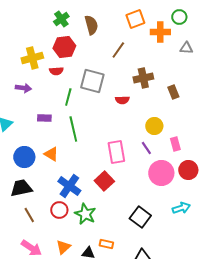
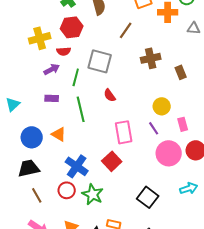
purple arrow: (23, 88) -> (52, 69), moved, turned -35
red semicircle: (122, 100) -> (110, 95), moved, turned 56

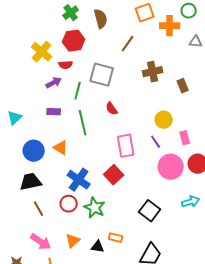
yellow cross: (40, 38) -> (42, 52), turned -35

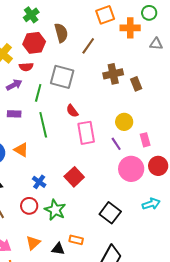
brown semicircle: (101, 19) -> (61, 33), moved
brown rectangle: (183, 86) -> (136, 84), moved
pink rectangle: (126, 146) -> (86, 133), moved
blue cross: (79, 180) -> (39, 182), size x0.6

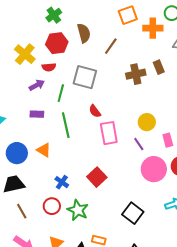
brown rectangle: (136, 84) -> (159, 67), moved

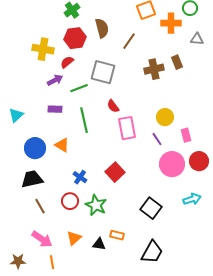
yellow cross: (25, 54) -> (43, 49), turned -30
red semicircle: (49, 67) -> (67, 62), turned 144
green line: (61, 93) -> (79, 88), turned 54

